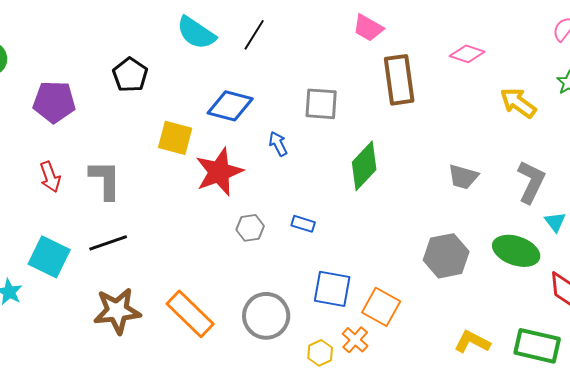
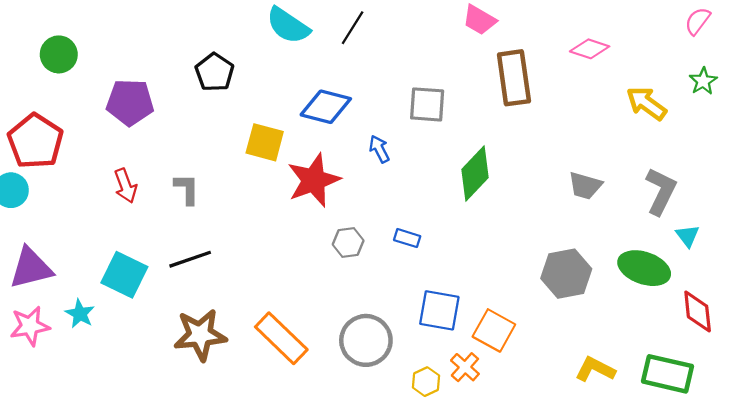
gray L-shape: (105, 180) -> (187, 189), size x0.7

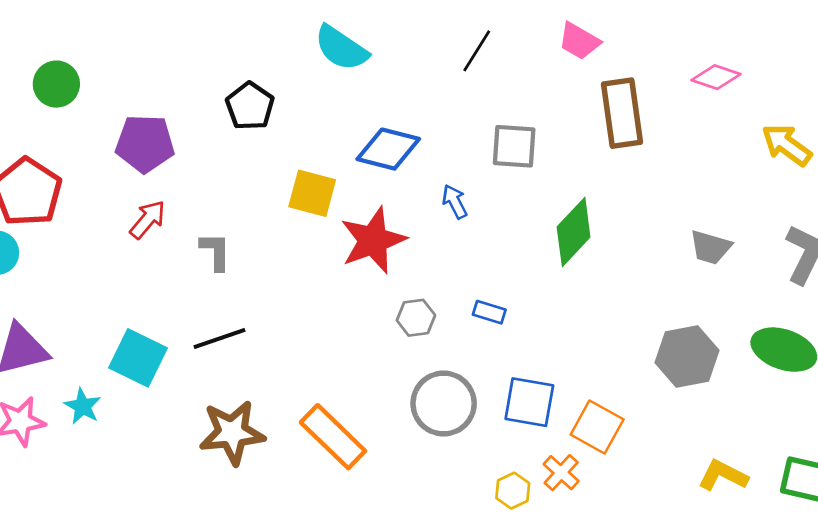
black line: (353, 28) -> (477, 51), moved
red arrow: (126, 186) -> (148, 220), moved, turned -120
gray circle: (366, 340) -> (444, 404), moved

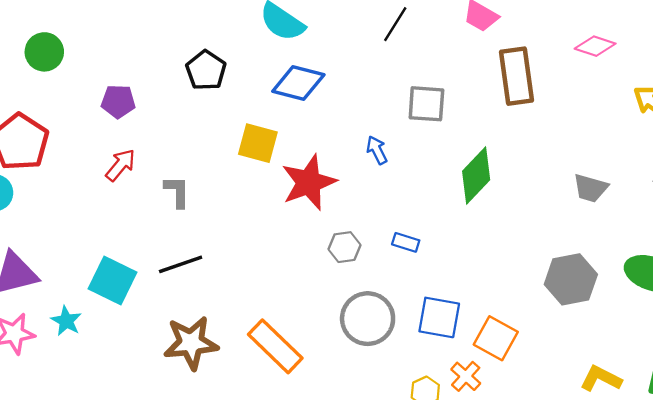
purple pentagon: (145, 143) -> (118, 102), size x0.7
blue diamond: (388, 149) -> (298, 83), moved

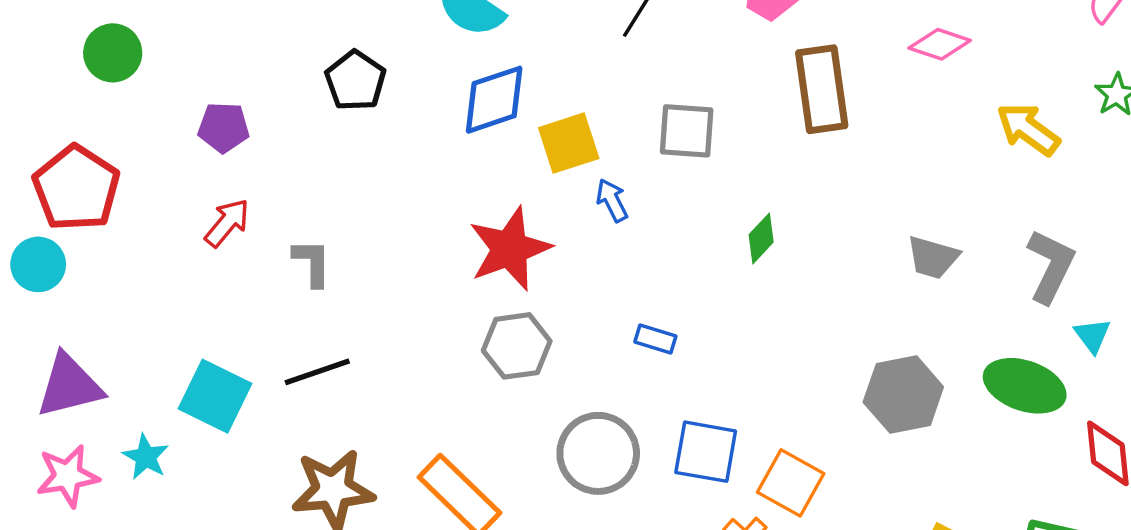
blue diamond: (298, 83) -> (494, 100), turned -33
yellow square: (258, 143) -> (569, 143), moved, turned -33
green diamond: (476, 175) -> (761, 238), size x0.6
gray hexagon: (345, 247) -> (517, 346), moved, size x1.4

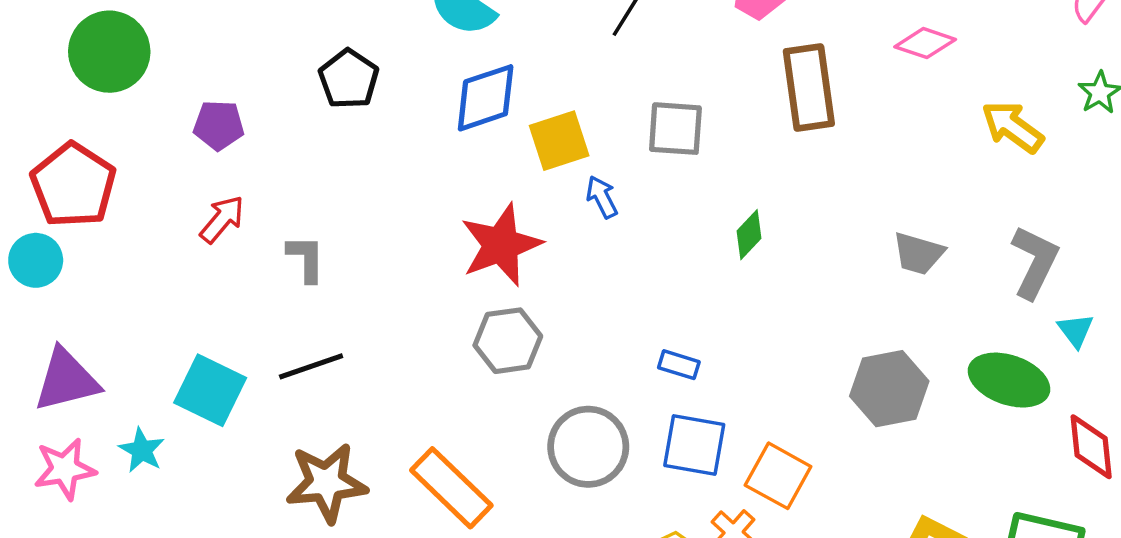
green circle: (113, 53) -> (109, 52), size x1.4
blue rectangle: (655, 339) -> (679, 365), moved

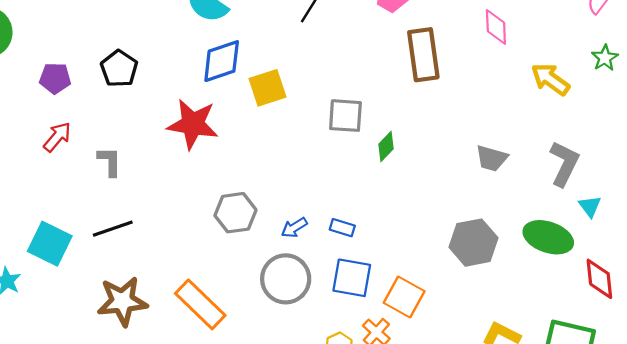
pink diamond: (925, 43) -> (496, 27), turned 69
black pentagon: (349, 79) -> (119, 69), moved
gray square: (675, 129) -> (345, 116), moved
blue arrow: (602, 197) -> (294, 228), moved, turned -95
red star: (501, 245) -> (193, 124), moved, turned 30

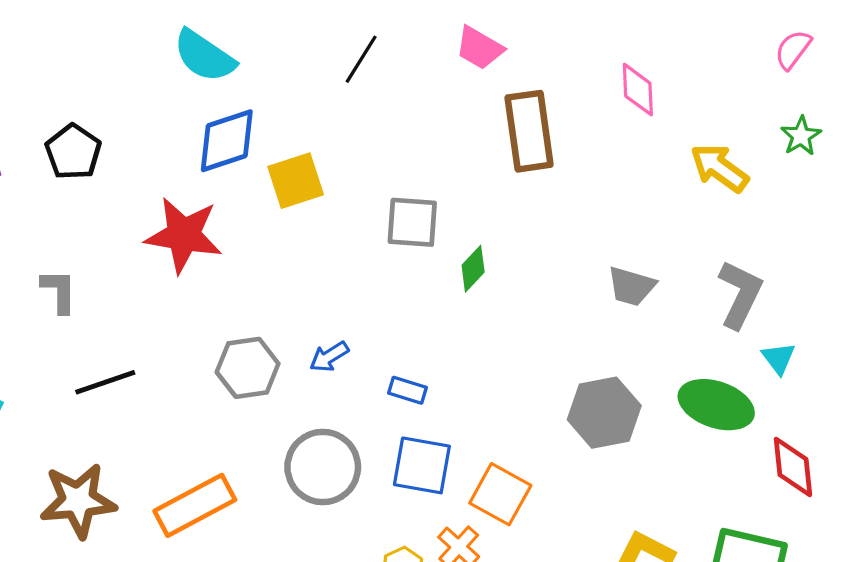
blue arrow: (294, 228) -> (329, 357), moved
black line: (113, 229) -> (105, 382), moved
orange rectangle: (200, 304) -> (195, 505), turned -72

